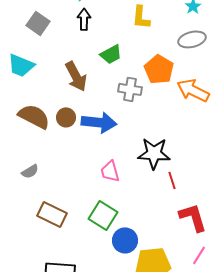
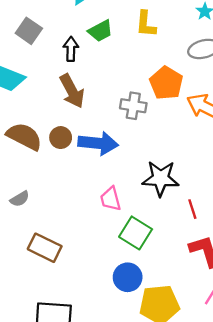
black arrow: (84, 19) -> (71, 49), moved
green trapezoid: (111, 54) -> (100, 31), moved
red line: (172, 180) -> (192, 209), moved
green square: (103, 215) -> (136, 233), moved

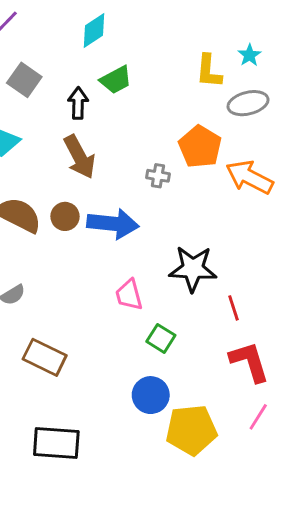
yellow L-shape: (146, 24) -> (209, 71), moved
gray cross: (133, 106) -> (158, 176), size x0.7
green square: (136, 233) -> (161, 338), size x0.7

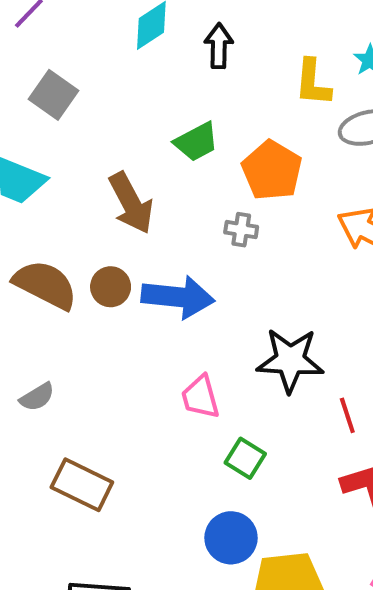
green trapezoid: (116, 80) -> (196, 142), moved
black arrow: (78, 103) -> (219, 46), moved
orange pentagon: (200, 147) -> (272, 170), moved

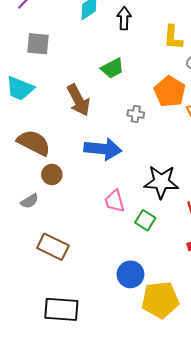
gray square: (53, 95) -> (38, 44), turned -30
orange pentagon: (272, 170) -> (170, 92), moved
brown circle: (111, 287) -> (52, 174), moved
green square: (245, 458) -> (145, 220), moved

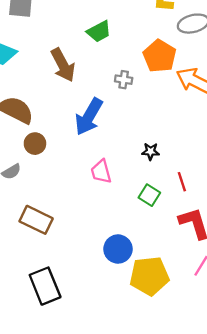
blue arrow: (103, 149) -> (89, 117), turned 114
black star: (161, 182) -> (151, 151), size x0.5
green square: (145, 220) -> (149, 195), moved
black rectangle: (61, 309) -> (45, 286), turned 64

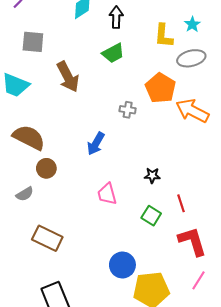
green trapezoid: (99, 31) -> (113, 53), moved
brown arrow: (63, 65) -> (68, 77), moved
blue arrow: (89, 117) -> (96, 144), size x0.7

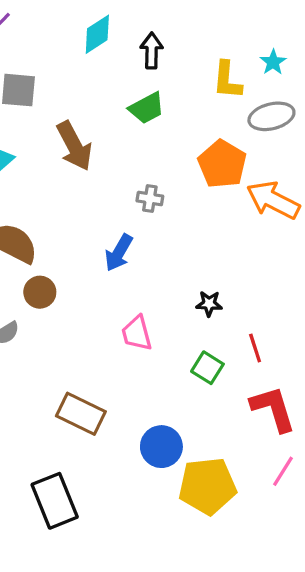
gray cross: (128, 110) -> (150, 198), moved
brown rectangle: (47, 238) -> (81, 414), moved

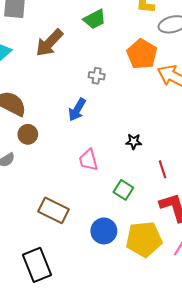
brown arrow: (74, 146) -> (49, 43), turned 72
green square: (207, 368) -> (123, 190), moved
yellow pentagon: (207, 486) -> (144, 239), moved

